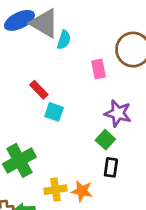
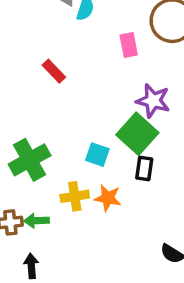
cyan square: (54, 112) -> (97, 155), moved
green square: (105, 140) -> (137, 134), size x1.6

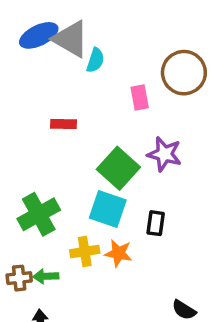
red rectangle: (54, 71) -> (63, 124), turned -45
green square: (137, 134) -> (118, 168), moved
cyan square: (97, 155) -> (108, 209), size x1.5

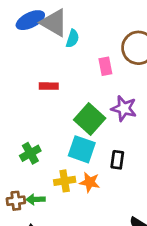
green cross: (39, 214) -> (30, 153), size x0.7

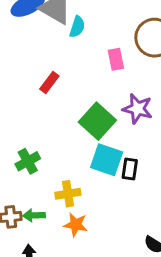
red rectangle: (49, 86) -> (49, 82), turned -54
cyan square: (82, 149) -> (107, 160), moved
orange star: (90, 182) -> (76, 225), moved

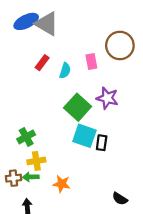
cyan semicircle: (77, 27) -> (65, 71), moved
red rectangle: (49, 82) -> (42, 63), moved
yellow cross: (68, 194) -> (36, 161), moved

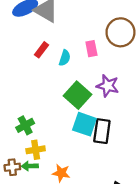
black rectangle: (102, 143) -> (102, 131), size x1.5

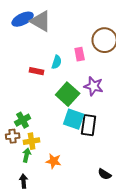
red rectangle: (41, 50) -> (37, 71), moved, turned 64
green arrow: (30, 166) -> (27, 155), turned 104
brown cross: (12, 167) -> (13, 136), moved

